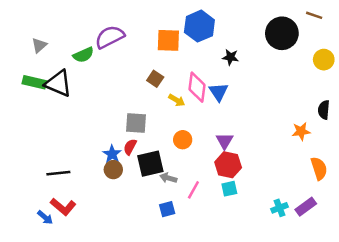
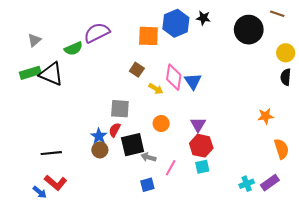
black star: (230, 57) -> (203, 18), moved
green rectangle: (34, 82) -> (30, 73), turned -30
black semicircle: (324, 110) -> (286, 77), moved

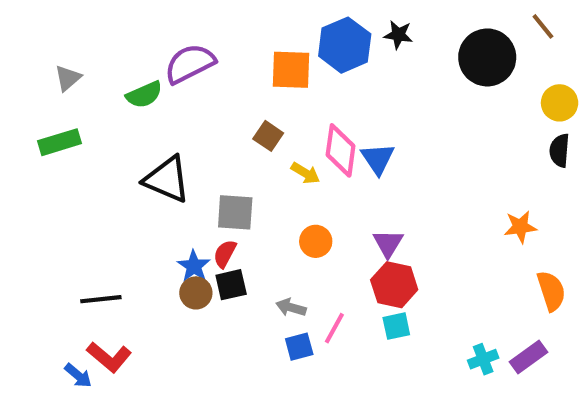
brown line: (277, 14) -> (543, 26), turned 32
black triangle: (51, 74) -> (167, 179), moved
black square: (133, 145) -> (231, 285), moved, size x0.7
blue square: (147, 185) -> (299, 347), moved

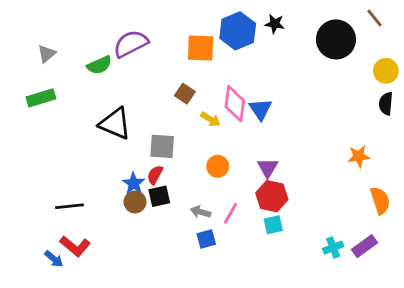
pink line: (334, 328) -> (231, 213), moved

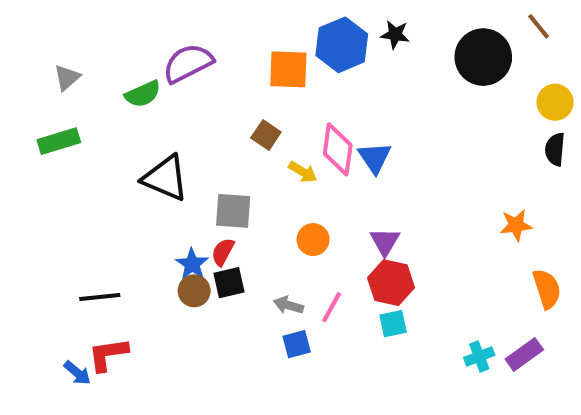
red L-shape: (75, 246) -> (108, 354), turned 132

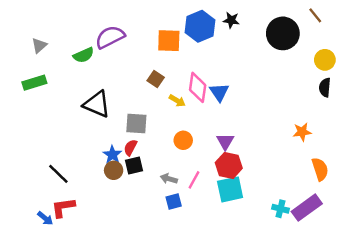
black line: (100, 297) -> (58, 174), turned 50
cyan square: (393, 324) -> (230, 189), size x1.6
purple rectangle: (524, 354) -> (307, 208), size x1.4
cyan cross: (479, 356) -> (280, 209), turned 35

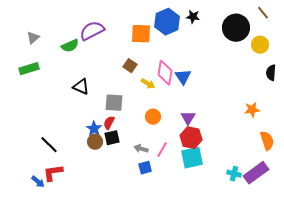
yellow circle: (325, 60) -> (260, 45), moved
black triangle: (97, 104) -> (81, 87), size x0.7

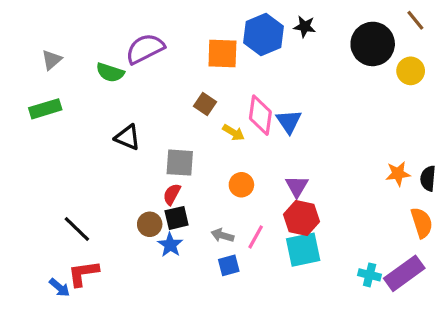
green semicircle: (70, 46) -> (110, 72), turned 42
black semicircle: (271, 73) -> (428, 178), moved
blue star: (94, 129) -> (170, 245), moved

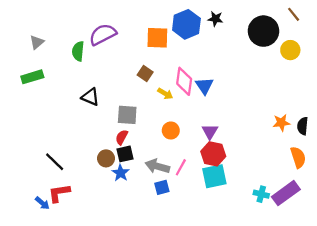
green semicircle: (110, 72) -> (78, 51), turned 78
gray arrow: (222, 235) -> (157, 166), size x1.5

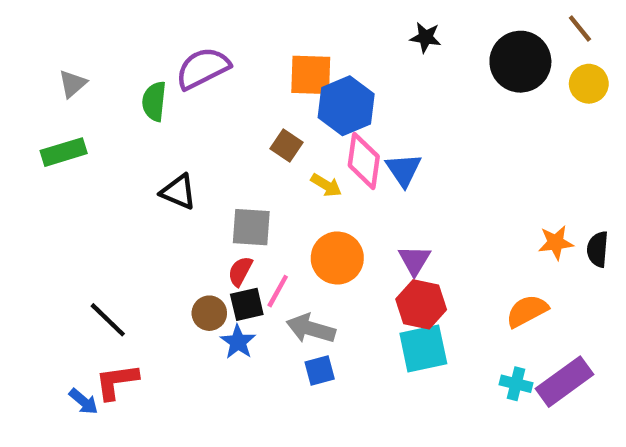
blue hexagon: (186, 24) -> (346, 106), moved
yellow circle: (290, 50) -> (589, 84), moved
orange circle: (171, 130) -> (337, 258), size x1.5
orange semicircle: (298, 157) -> (527, 311), moved, turned -100
pink line: (181, 167) -> (278, 291), moved

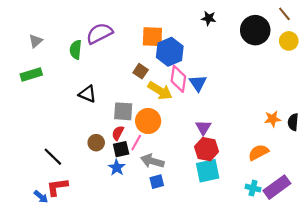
yellow arrow: (326, 185) -> (160, 91), size x1.6
orange circle: (337, 258) -> (148, 121), moved
brown circle: (209, 313) -> (96, 143), moved

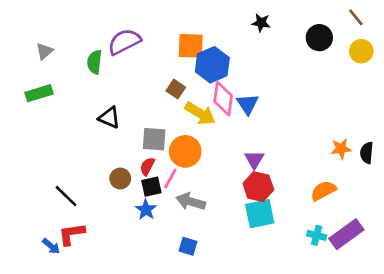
black circle: (255, 30) -> (319, 38), size x0.7
blue square: (157, 182) -> (188, 246), moved, turned 32

